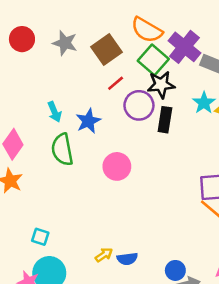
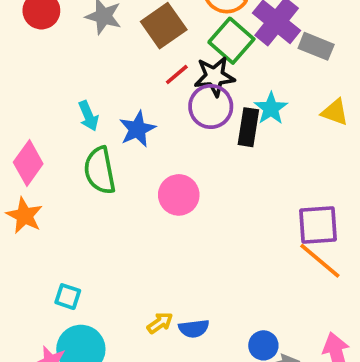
black star: (161, 85) -> (214, 76), moved
cyan star: (204, 103) -> (271, 108), moved

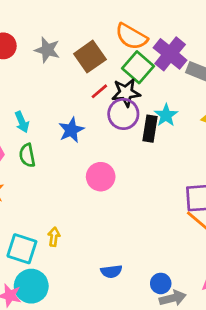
cyan arrow: (88, 116) -> (22, 122), moved
green semicircle: (100, 170) -> (27, 155), moved, size x0.7
cyan square: (68, 297) -> (22, 249), size x1.6
yellow arrow: (160, 323) -> (54, 237), moved, turned -48

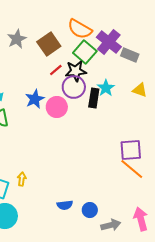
gray star: (47, 50) -> (17, 39), turned 30
pink circle: (101, 177) -> (57, 107), moved
blue circle: (161, 283) -> (90, 210), moved

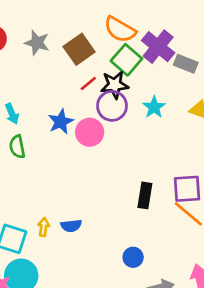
gray star: (17, 39) -> (37, 43), turned -30
black rectangle: (94, 98) -> (145, 195), moved
blue semicircle: (65, 205) -> (71, 226), moved
blue circle: (90, 210) -> (133, 257), moved

